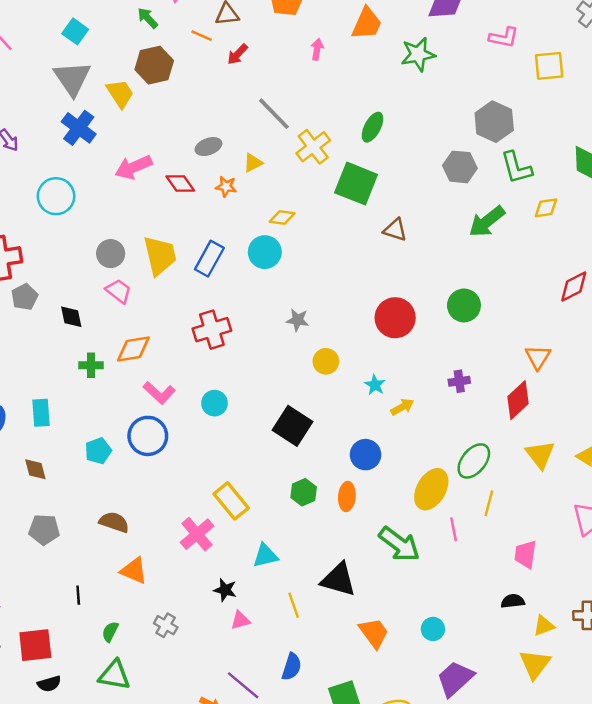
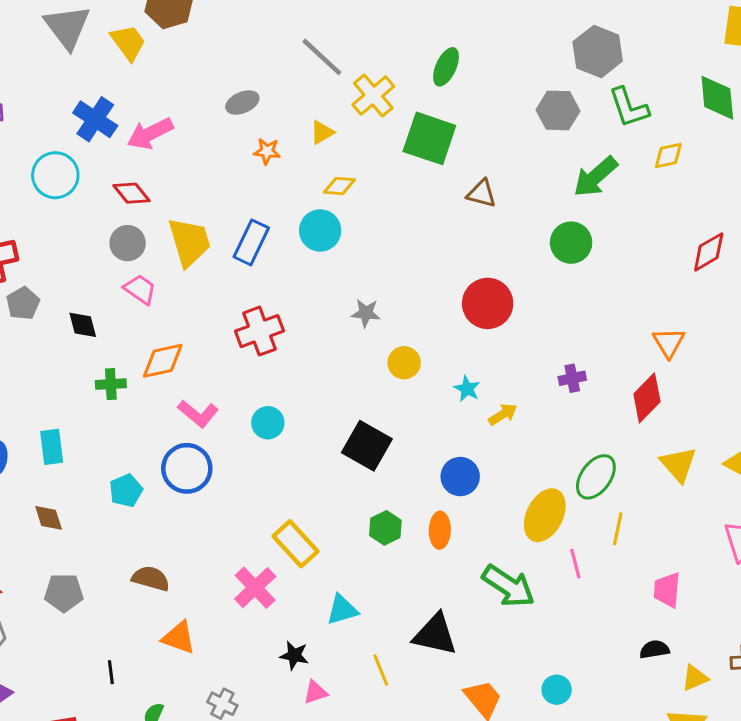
blue cross: (79, 128) -> (95, 119), moved
yellow triangle: (253, 163) -> (322, 132), moved
red diamond: (180, 183) -> (132, 193), moved
green circle: (464, 305) -> (571, 243), moved

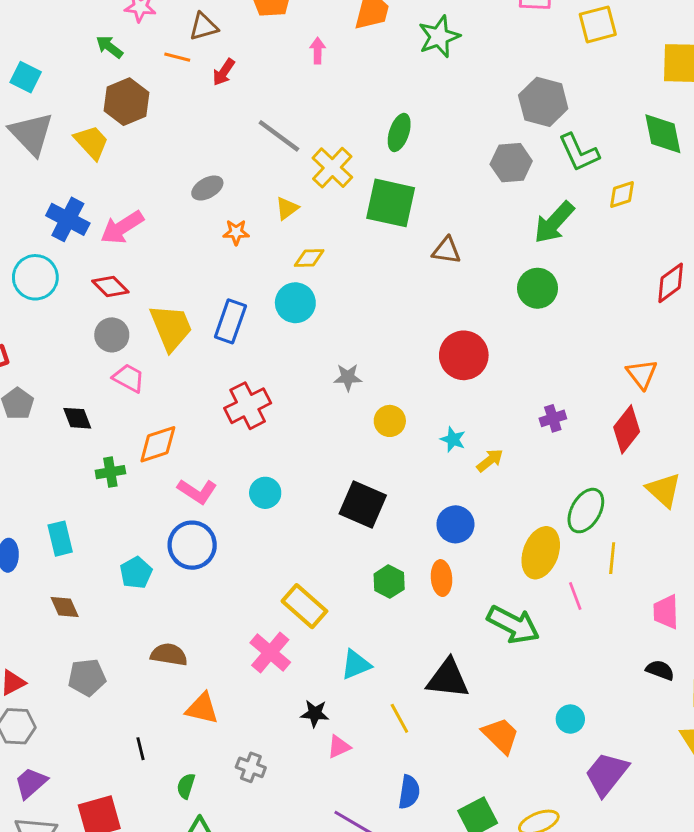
black semicircle: (654, 649) -> (660, 670), turned 36

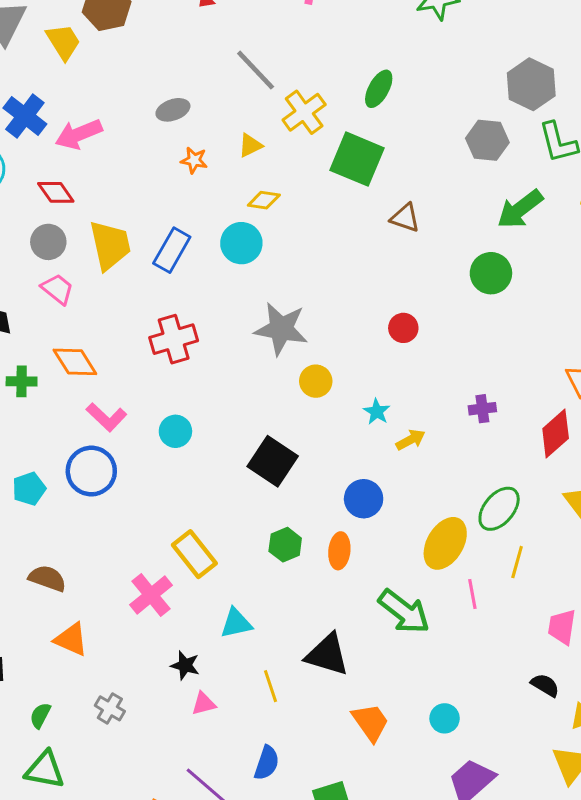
red circle: (464, 355) -> (403, 328), size x0.6
gray star: (348, 377) -> (281, 329), size x1.8
orange diamond: (158, 444) -> (75, 362), turned 66

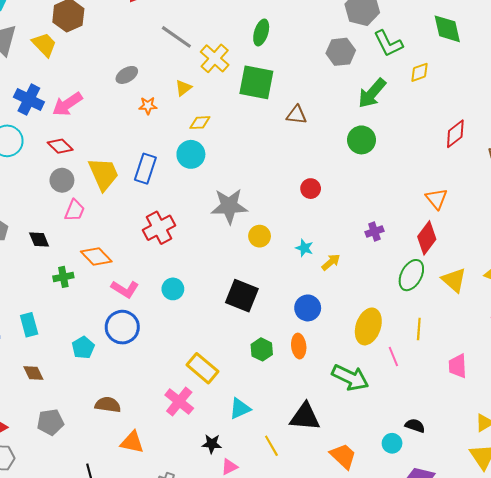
pink trapezoid: (57, 289) -> (75, 210), turned 85
green ellipse: (499, 509) -> (411, 275), moved
black semicircle: (545, 685) -> (415, 426), moved

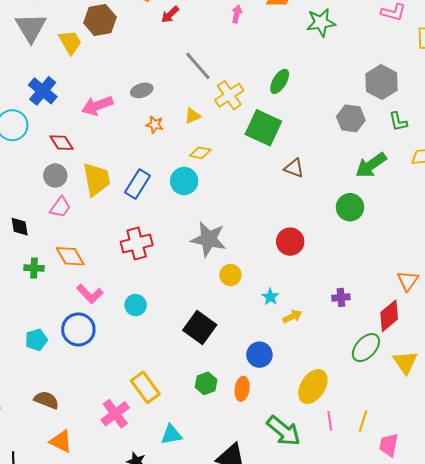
green L-shape: (388, 43) -> (398, 122), size x0.7
pink arrow: (67, 104) -> (97, 106), moved
red circle: (311, 189) -> (290, 242), size x1.4
yellow line: (419, 329) -> (363, 421), moved

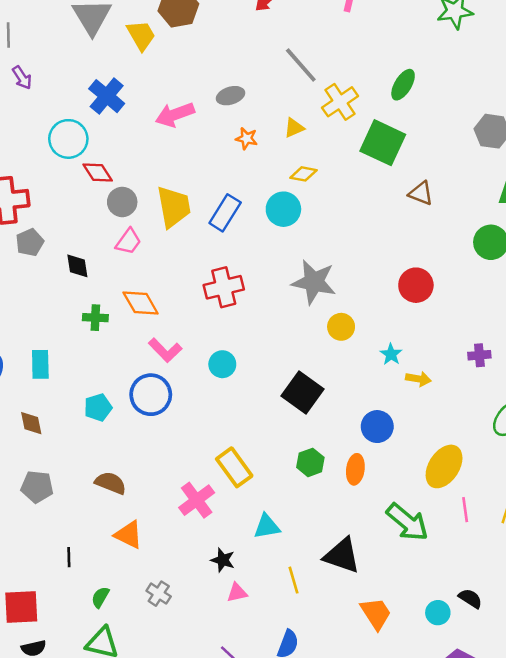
red diamond: (62, 143) -> (98, 173), moved
yellow arrow: (292, 316) -> (418, 379), turned 36

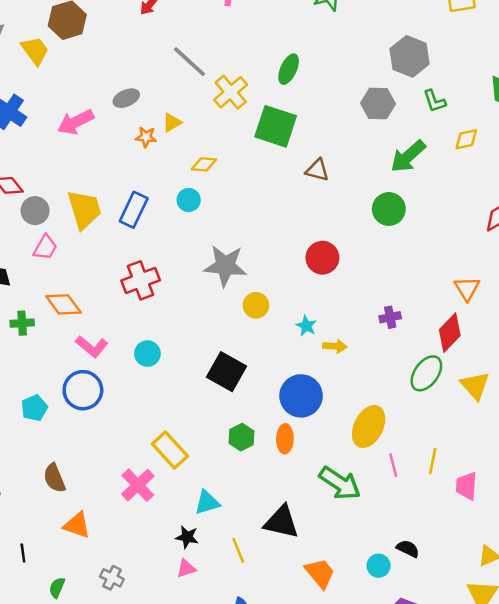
yellow triangle: (294, 128) -> (172, 123), moved
cyan circle: (283, 209) -> (189, 200), size x0.7
blue circle: (377, 427) -> (301, 396), size x1.4
brown semicircle: (111, 483) -> (54, 478), turned -128
black star: (223, 560) -> (187, 537), moved

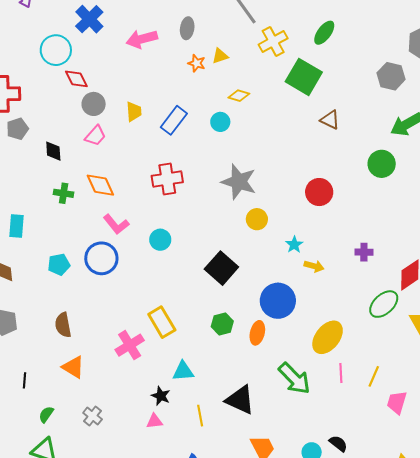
gray ellipse: (126, 98) -> (187, 28), turned -70
yellow trapezoid: (84, 210) -> (134, 112), size x0.6

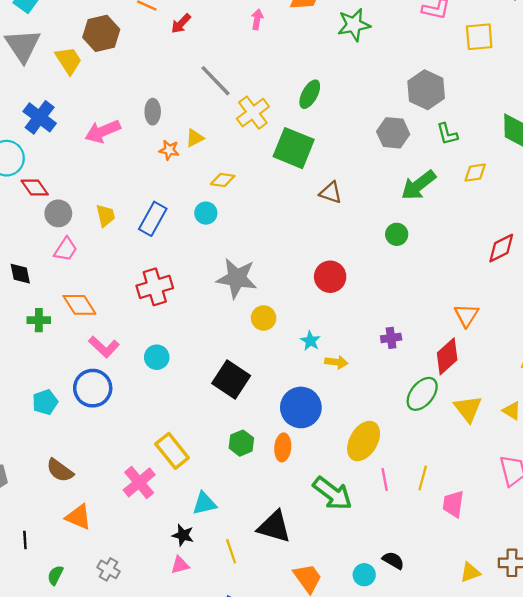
green circle: (382, 164) -> (397, 234), size x0.7
brown semicircle: (63, 325) -> (60, 470), turned -35

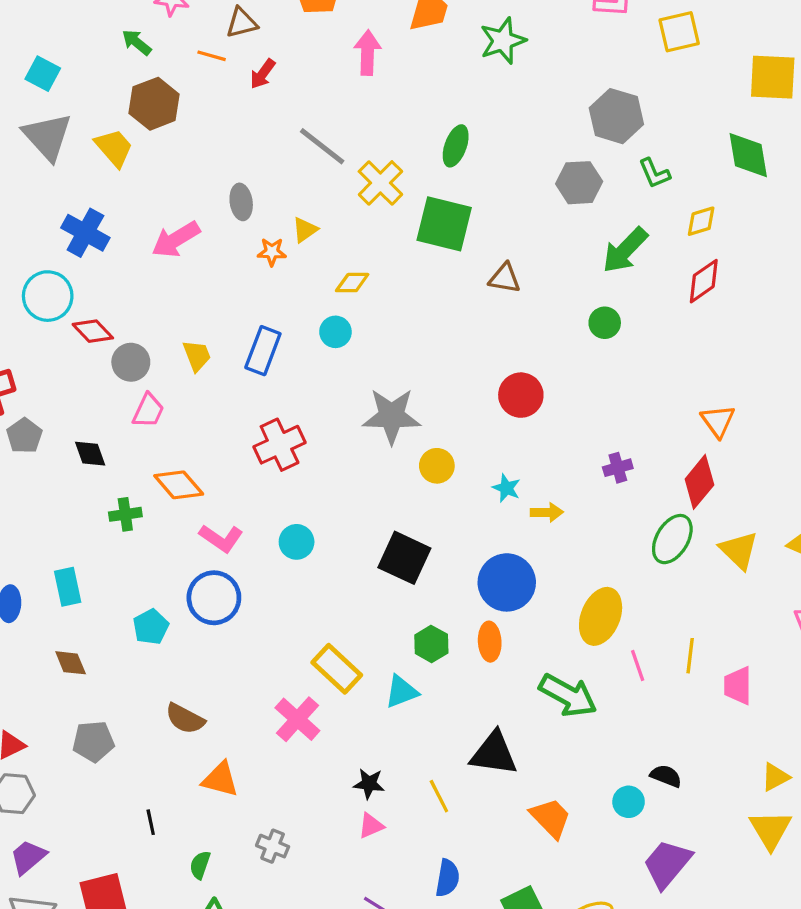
pink arrow: (257, 19) -> (367, 53), size x1.5
red diamond: (501, 248) -> (704, 281), moved
cyan triangle: (204, 503) -> (401, 692), moved

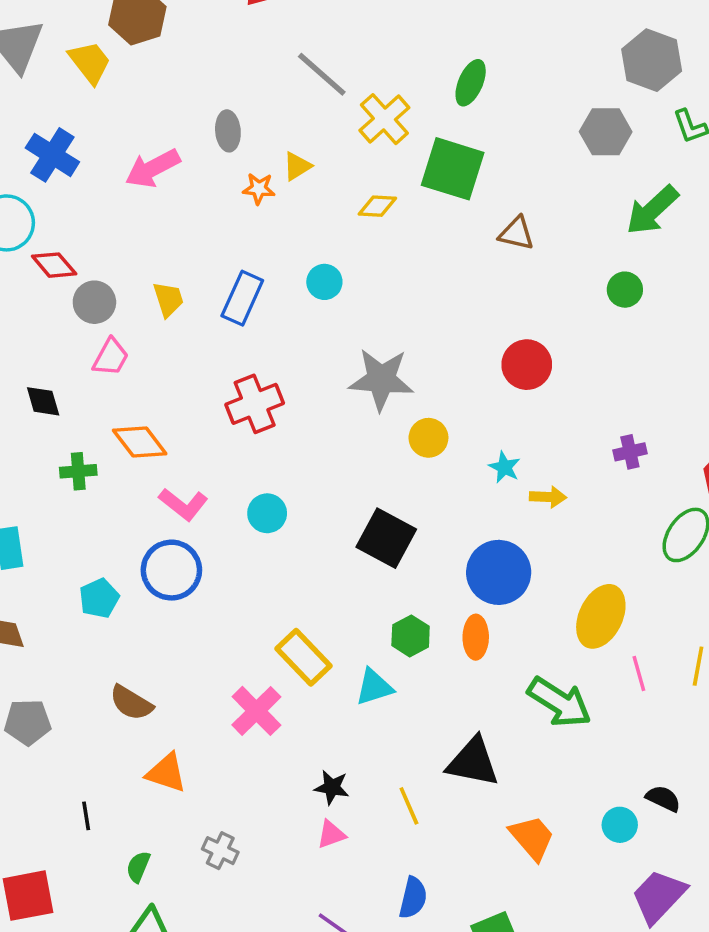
yellow diamond: (352, 283) -> (377, 206), moved

